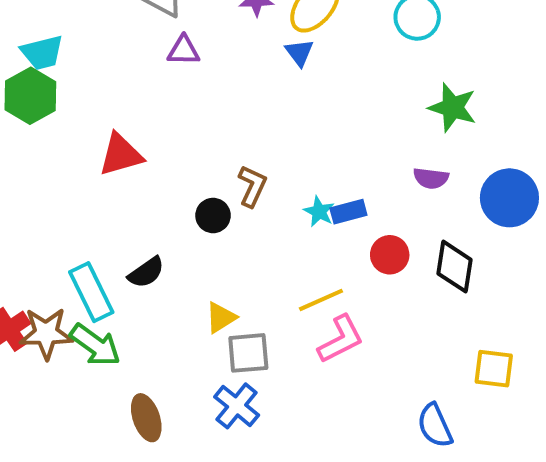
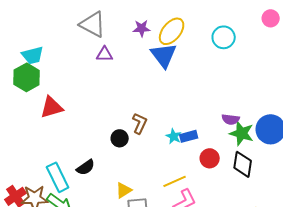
blue triangle: (299, 53) -> (164, 55), size x1.8
green star: (453, 108) -> (242, 133), moved
red triangle: (121, 155) -> (52, 107), moved

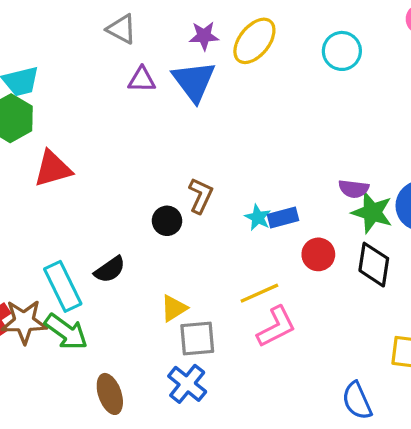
gray triangle: (93, 24) -> (122, 29), size x0.7
blue triangle: (164, 55) -> (194, 81), moved

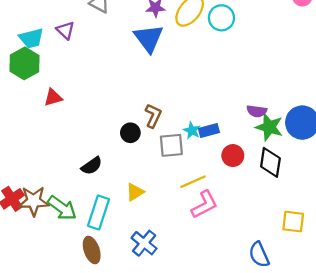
cyan circle: (342, 51) -> (221, 18), moved
purple triangle: (142, 80) -> (65, 30), moved, turned 42
red triangle: (53, 169) -> (53, 97), size x0.7
cyan rectangle: (63, 286) -> (99, 212), moved, turned 44
gray square: (197, 338) -> (171, 145), moved

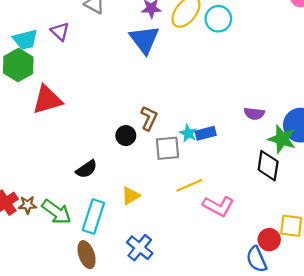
red triangle: (53, 97) -> (47, 100), size x1.6
green star: (269, 127) -> (282, 139), moved
red circle: (233, 156) -> (269, 240), moved
brown star: (34, 201) -> (28, 205), size x0.6
pink L-shape: (204, 204) -> (218, 206), moved, turned 56

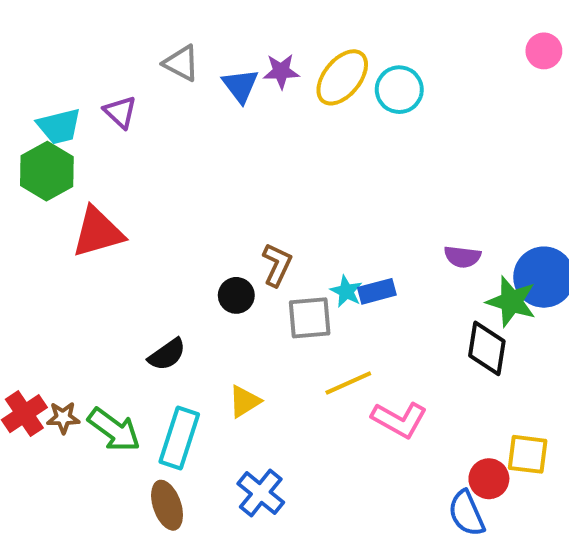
blue triangle: (144, 40) -> (240, 86), moved, size x0.7

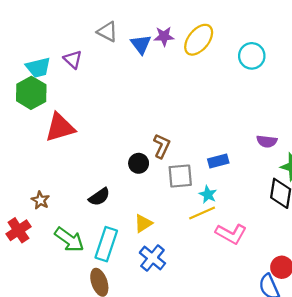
cyan circle: (399, 90) -> (252, 56), moved
cyan star: (346, 291) -> (208, 194), moved
brown star: (63, 418) -> (40, 200), moved, turned 30
blue cross: (261, 493) -> (152, 258), moved

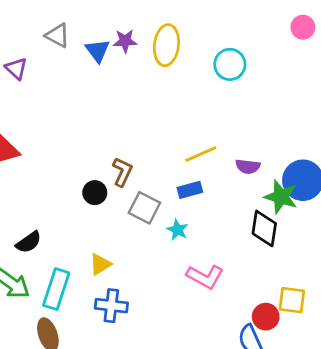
yellow ellipse: (199, 40) -> (166, 45), turned -32
gray square: (180, 176) -> (144, 208), turned 32
black semicircle: (99, 197) -> (29, 242), moved
yellow line: (202, 213) -> (201, 154), moved
blue cross: (152, 258) -> (111, 306), turned -32

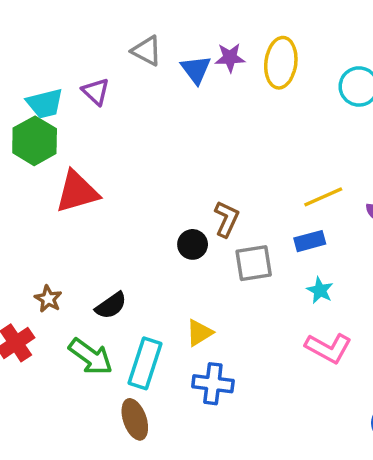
gray square: (144, 208) -> (254, 263), turned -36
cyan star: (177, 230) -> (320, 290), moved

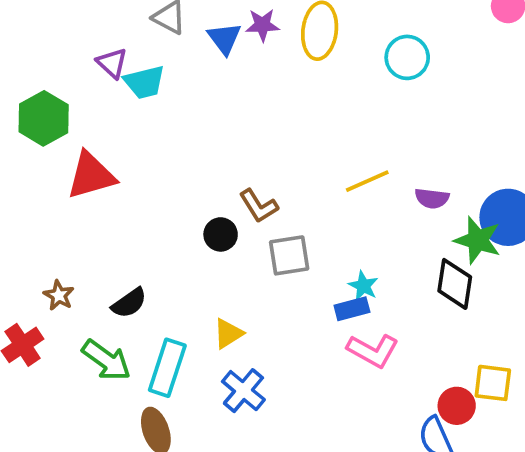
cyan trapezoid: (45, 103) -> (144, 82), moved
brown L-shape: (226, 219) -> (259, 206), turned 123
blue rectangle: (310, 241) -> (352, 309), moved
blue cross: (213, 384) -> (243, 391), turned 33

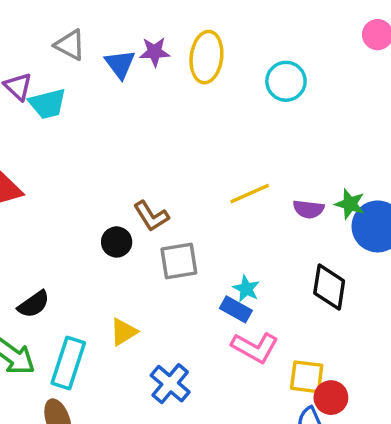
green star: (478, 240) -> (350, 204), moved, size x0.7
blue rectangle: (352, 309) -> (236, 309), turned 44
yellow square: (493, 383) -> (307, 377), moved
blue cross: (243, 391) -> (170, 384), moved

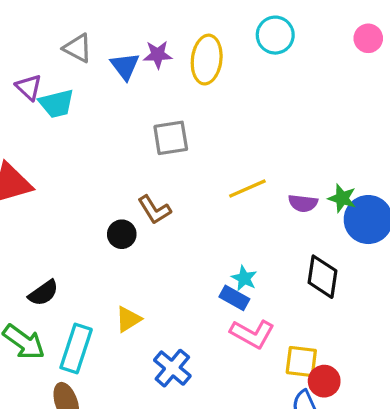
cyan circle: (286, 81) -> (275, 35), moved
gray square: (179, 261) -> (171, 138), moved

